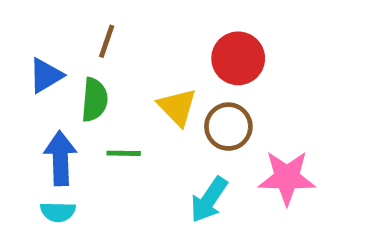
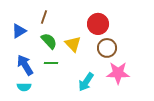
green semicircle: (94, 100) -> (49, 41), moved, turned -48
brown circle: (228, 127) -> (107, 48), moved
blue arrow: (60, 158) -> (25, 65), turned -30

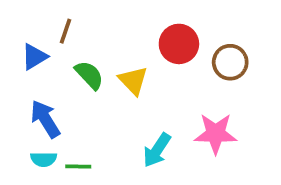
brown line: (44, 17) -> (65, 31), moved
brown circle: (107, 48) -> (230, 62), moved
green line: (51, 63) -> (78, 167), moved

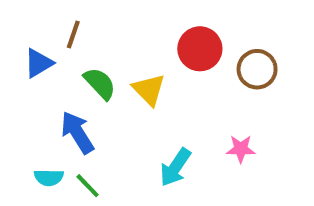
blue arrow: (45, 119) -> (77, 133), moved
pink star: (216, 134) -> (241, 149), size x0.6
green line: (78, 167) -> (88, 186), turned 45

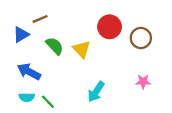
brown line: (73, 34) -> (40, 19), turned 48
blue arrow: (77, 133) -> (29, 72), moved, turned -30
pink star: (241, 149) -> (143, 82), moved

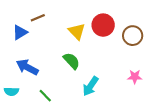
green semicircle: (55, 46) -> (72, 61), moved
yellow triangle: (82, 49) -> (77, 31), moved
cyan semicircle: (27, 97) -> (11, 91), moved

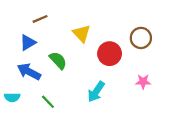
red circle: (103, 25) -> (110, 54), moved
blue triangle: (20, 32) -> (28, 42), moved
green semicircle: (72, 61) -> (58, 60), moved

